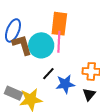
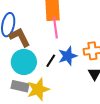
cyan circle: (41, 45) -> (24, 62), moved
blue star: (65, 84) -> (68, 56), moved

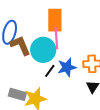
cyan circle: (24, 62) -> (43, 50), moved

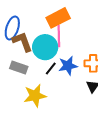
orange rectangle: (55, 20) -> (58, 18), turned 60
gray rectangle: (17, 94) -> (19, 68), moved

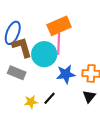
black line: (51, 69) -> (50, 98), moved
yellow star: (35, 96) -> (31, 102), size x0.6

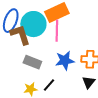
cyan circle: (44, 54) -> (33, 24), moved
gray rectangle: (17, 73) -> (32, 62), moved

